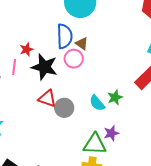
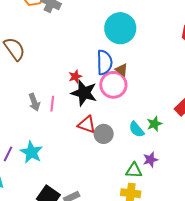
red star: (27, 49) -> (75, 76), moved
pink circle: (74, 59) -> (113, 85), size x1.4
pink line: (14, 67) -> (52, 104), moved
green triangle: (95, 144) -> (134, 170), size x0.7

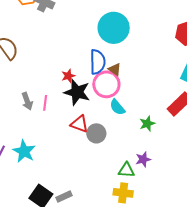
cyan semicircle: (137, 129) -> (117, 107), moved

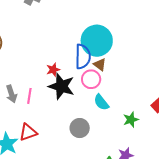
cyan circle: (114, 28) -> (97, 41), moved
pink circle: (106, 84) -> (91, 79), size x0.7
red triangle: (80, 124) -> (28, 132), moved, turned -42

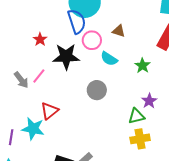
brown triangle: (100, 65) -> (119, 31), moved
red star: (53, 70) -> (40, 39), moved
pink line: (29, 96) -> (39, 76), turned 49

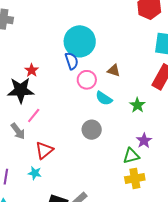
blue semicircle: (77, 21) -> (72, 61), size x0.7
red star: (40, 39) -> (32, 70), moved
black star: (66, 57) -> (21, 90), moved
gray arrow: (21, 80) -> (18, 131), moved
cyan star: (33, 129) -> (35, 173), moved, size x0.6

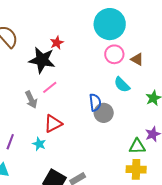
blue semicircle: (72, 61) -> (95, 102), moved
pink circle: (87, 80) -> (114, 54), moved

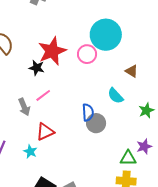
red star: (57, 43) -> (52, 51), size x2.0
pink circle: (114, 54) -> (87, 54), moved
black star: (42, 60) -> (37, 68), size x0.6

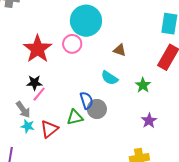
black star: (37, 68) -> (34, 83), moved
cyan star: (30, 152) -> (28, 126), moved
green triangle: (128, 158) -> (75, 117), moved

